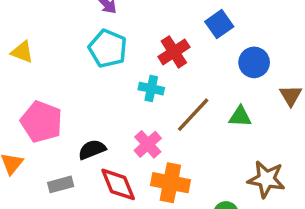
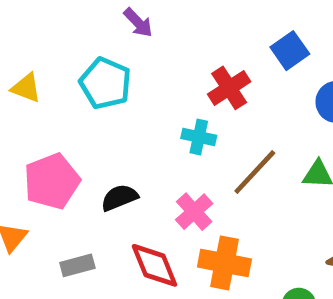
cyan pentagon: (108, 48) -> (105, 83), moved
pink pentagon: (41, 122) -> (52, 181), turned 30
black semicircle: (92, 150) -> (119, 198), moved

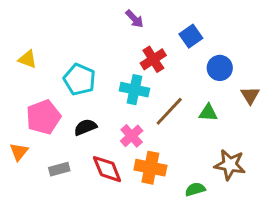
purple arrow: (138, 23) -> (134, 19), moved
cyan pentagon: (105, 83) -> (80, 79), moved
cyan cross: (199, 137) -> (134, 90), size x1.4

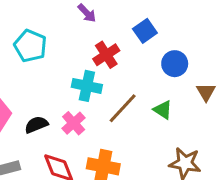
cyan pentagon: (80, 79) -> (30, 46), moved
green triangle: (208, 113) -> (163, 110), turned 30
pink cross: (132, 136) -> (74, 123), moved

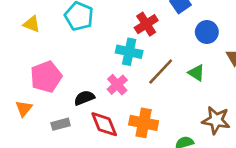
black semicircle: (36, 125) -> (84, 98), moved

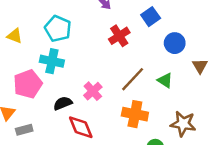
cyan cross: (129, 52) -> (52, 61), moved
orange cross: (144, 123) -> (135, 114), moved
gray rectangle: (61, 124) -> (24, 130), moved

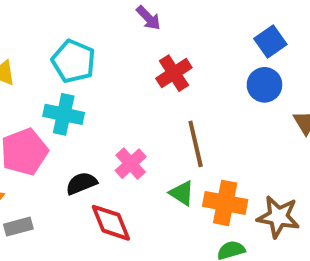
blue square: (151, 17) -> (270, 42), moved
brown line: (133, 79) -> (196, 144), turned -56
green triangle: (165, 80) -> (182, 193), moved
orange cross: (135, 114) -> (225, 203), moved

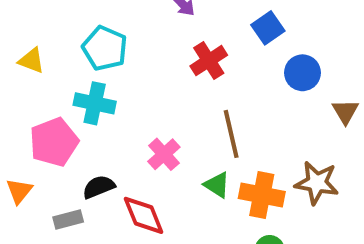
blue square: (270, 42) -> (268, 28), moved
black semicircle: (81, 183) -> (99, 187), moved
brown star: (278, 217) -> (317, 183), moved
gray rectangle: (18, 227) -> (68, 220), moved

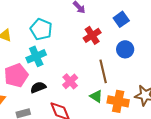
blue circle: (302, 73) -> (125, 49), moved
cyan cross: (95, 103) -> (36, 56), turned -36
black semicircle: (99, 187) -> (38, 87), moved

